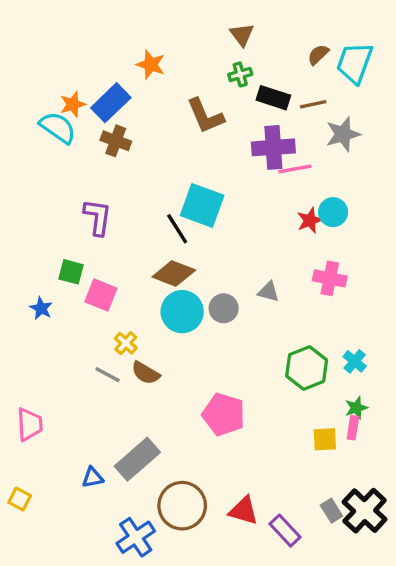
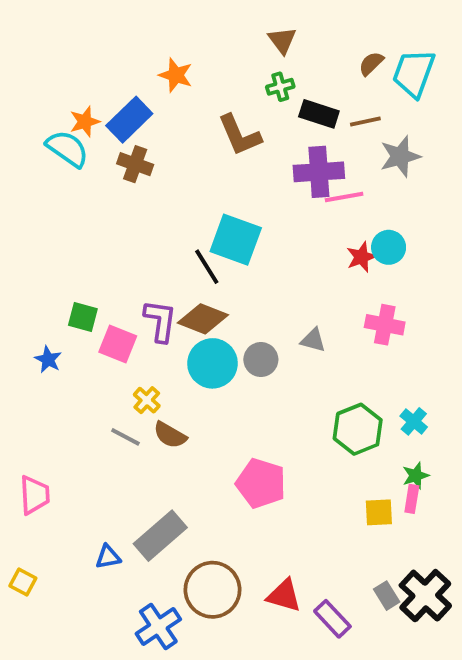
purple L-shape: (98, 217) -> (160, 321), moved

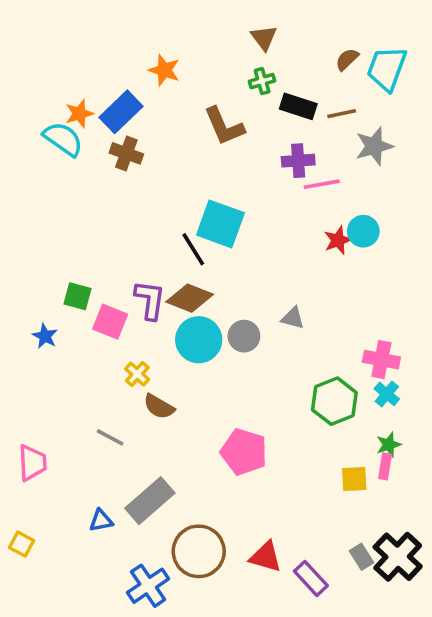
purple cross: (319, 172) -> (298, 161), size x0.7
pink cross: (385, 325) -> (381, 360), moved
gray line: (125, 437) -> (110, 437), moved

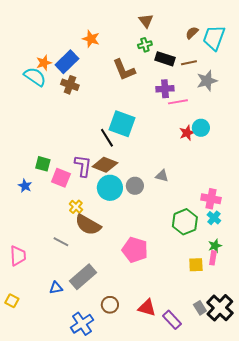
brown semicircle: (159, 407) -> (88, 225), size x1.5
brown circle: (199, 551) -> (110, 305), size x0.6

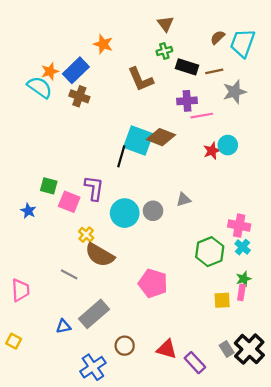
black line: (107, 138) -> (121, 156), turned 48
brown diamond: (105, 165) -> (161, 137), moved
gray triangle: (162, 176) -> (184, 199), turned -32

